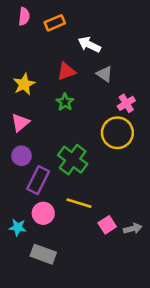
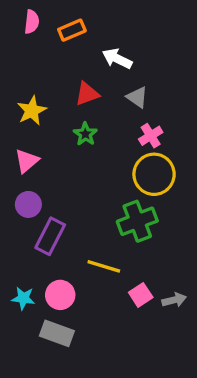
pink cross: (126, 103) -> (151, 136), moved
green cross: (73, 160) -> (137, 221), moved, turned 32
pink circle: (43, 213) -> (60, 295), moved

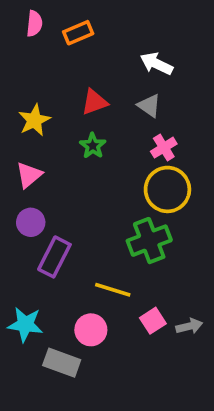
white arrow: (117, 59) -> (156, 64), moved
pink circle: (60, 295) -> (91, 330), moved
cyan star: (23, 298) -> (25, 324), size x1.4

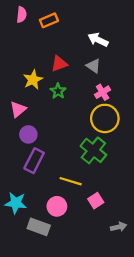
yellow star: (34, 120) -> (33, 80), moved
purple circle: (31, 222) -> (28, 134), moved
green cross: (149, 241) -> (93, 150), turned -30
gray arrow: (189, 326) -> (119, 227), moved

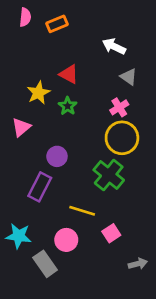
red triangle: (59, 64) -> (69, 74), turned 48
gray triangle: (93, 66) -> (129, 77), moved
purple circle: (28, 134) -> (57, 156), moved
gray rectangle: (39, 227) -> (45, 264), turned 35

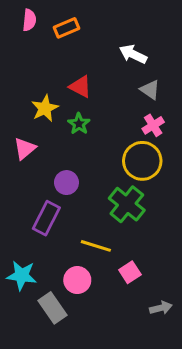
pink cross: (119, 107) -> (153, 125), moved

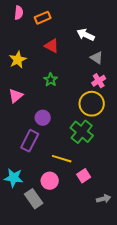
red triangle: (80, 87) -> (52, 46), moved
yellow star: (45, 108) -> (18, 60), moved

